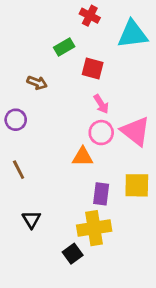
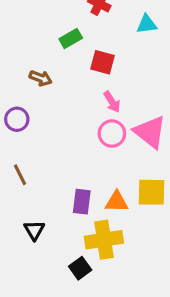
cyan triangle: (133, 34) -> (147, 24), size x0.6
orange triangle: (83, 157) -> (117, 202), moved
purple rectangle: (101, 194) -> (82, 202), moved

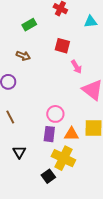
green rectangle: (71, 38) -> (29, 25), moved
pink arrow: (112, 102) -> (76, 67), moved
pink circle: (112, 134) -> (55, 114), moved
yellow cross: (104, 240) -> (63, 158), turned 35

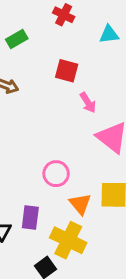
purple rectangle: (49, 134) -> (30, 217), moved
orange triangle: (71, 134) -> (80, 204), turned 49

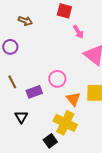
purple rectangle: (30, 217) -> (34, 92), moved, turned 63

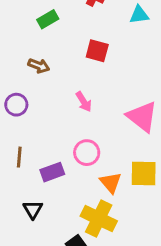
pink arrow: (78, 32) -> (84, 102), moved
brown line: (12, 82) -> (19, 157), turned 32

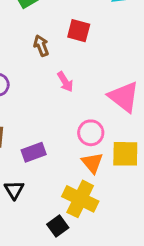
brown arrow: (39, 66) -> (41, 46), moved, turned -132
pink circle: (87, 153) -> (91, 133), moved

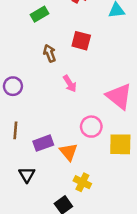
orange triangle: (92, 163) -> (69, 152), moved
yellow cross: (80, 199) -> (82, 182), size x0.6

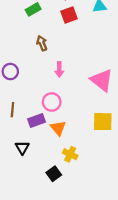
red square: (81, 41) -> (69, 15), moved, turned -35
pink arrow: (70, 84) -> (59, 69), turned 32
pink circle: (91, 127) -> (52, 102), moved

